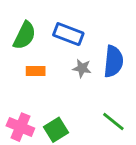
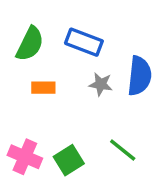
green line: (113, 122) -> (123, 150), moved

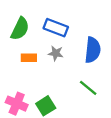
gray star: (101, 84) -> (56, 53), moved
green line: (123, 150) -> (88, 88), moved

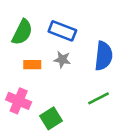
green line: (88, 88) -> (99, 98), turned -66
pink cross: (17, 104) -> (19, 101), moved

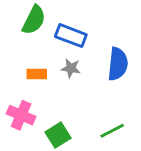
green semicircle: (22, 32) -> (34, 20), moved
green line: (99, 98) -> (112, 131), moved

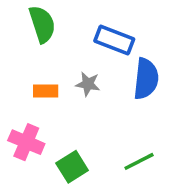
green semicircle: (34, 20) -> (42, 24), turned -44
blue rectangle: (71, 36) -> (114, 40), moved

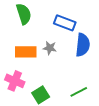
orange rectangle: (46, 91) -> (26, 52), size x1.5

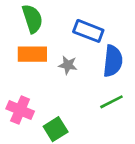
orange rectangle: (26, 52) -> (32, 54), moved
green line: (79, 92) -> (111, 102), moved

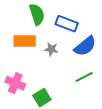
green semicircle: (32, 19) -> (37, 14), moved
blue semicircle: (113, 61) -> (85, 46), turned 45

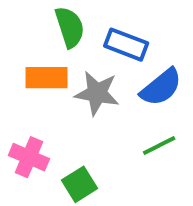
gray star: (51, 49) -> (97, 93), size x1.6

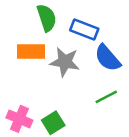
blue semicircle: (161, 87) -> (108, 58), turned 88
pink cross: (29, 157) -> (19, 119), moved

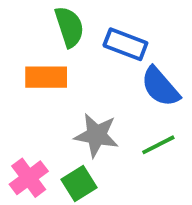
gray star: (65, 62) -> (96, 135), moved
pink cross: (19, 119) -> (29, 178), turned 30

